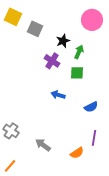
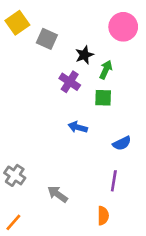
yellow square: (13, 17) -> (17, 23), turned 30
purple line: (94, 138) -> (114, 181), moved
orange semicircle: (77, 153) -> (103, 216), moved, turned -56

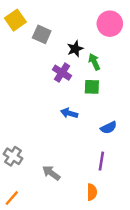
green arrow: (106, 70) -> (94, 62), turned -49

